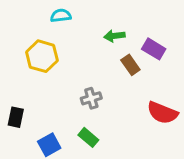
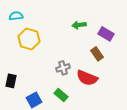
cyan semicircle: (61, 16) -> (16, 16), moved
brown rectangle: (130, 65) -> (97, 54), moved
red semicircle: (162, 113) -> (87, 78), moved

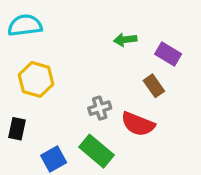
cyan semicircle: (16, 16) -> (25, 25), size x1.5
yellow hexagon: (29, 39) -> (36, 79), moved
green rectangle: (61, 95) -> (97, 151), size x1.5

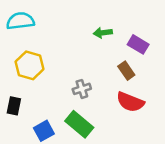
red semicircle: (138, 124) -> (130, 102), moved

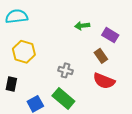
gray cross: (82, 89) -> (65, 70), turned 32

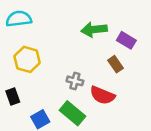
green arrow: (82, 26) -> (94, 30), size x1.5
red semicircle: (104, 81) -> (102, 95), moved
black rectangle: (11, 84) -> (13, 97), turned -32

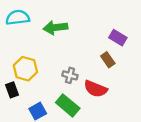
green arrow: (94, 30) -> (55, 28), moved
yellow hexagon: (27, 59) -> (25, 69), moved

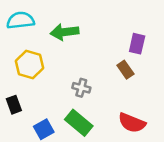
purple rectangle: (118, 38) -> (137, 44), turned 72
yellow hexagon: (25, 69) -> (29, 64), moved
red semicircle: (96, 89) -> (132, 123), moved

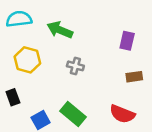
green arrow: (64, 32) -> (60, 30), turned 30
brown rectangle: (125, 70) -> (134, 77), moved, turned -63
gray cross: (81, 88) -> (75, 66), moved

